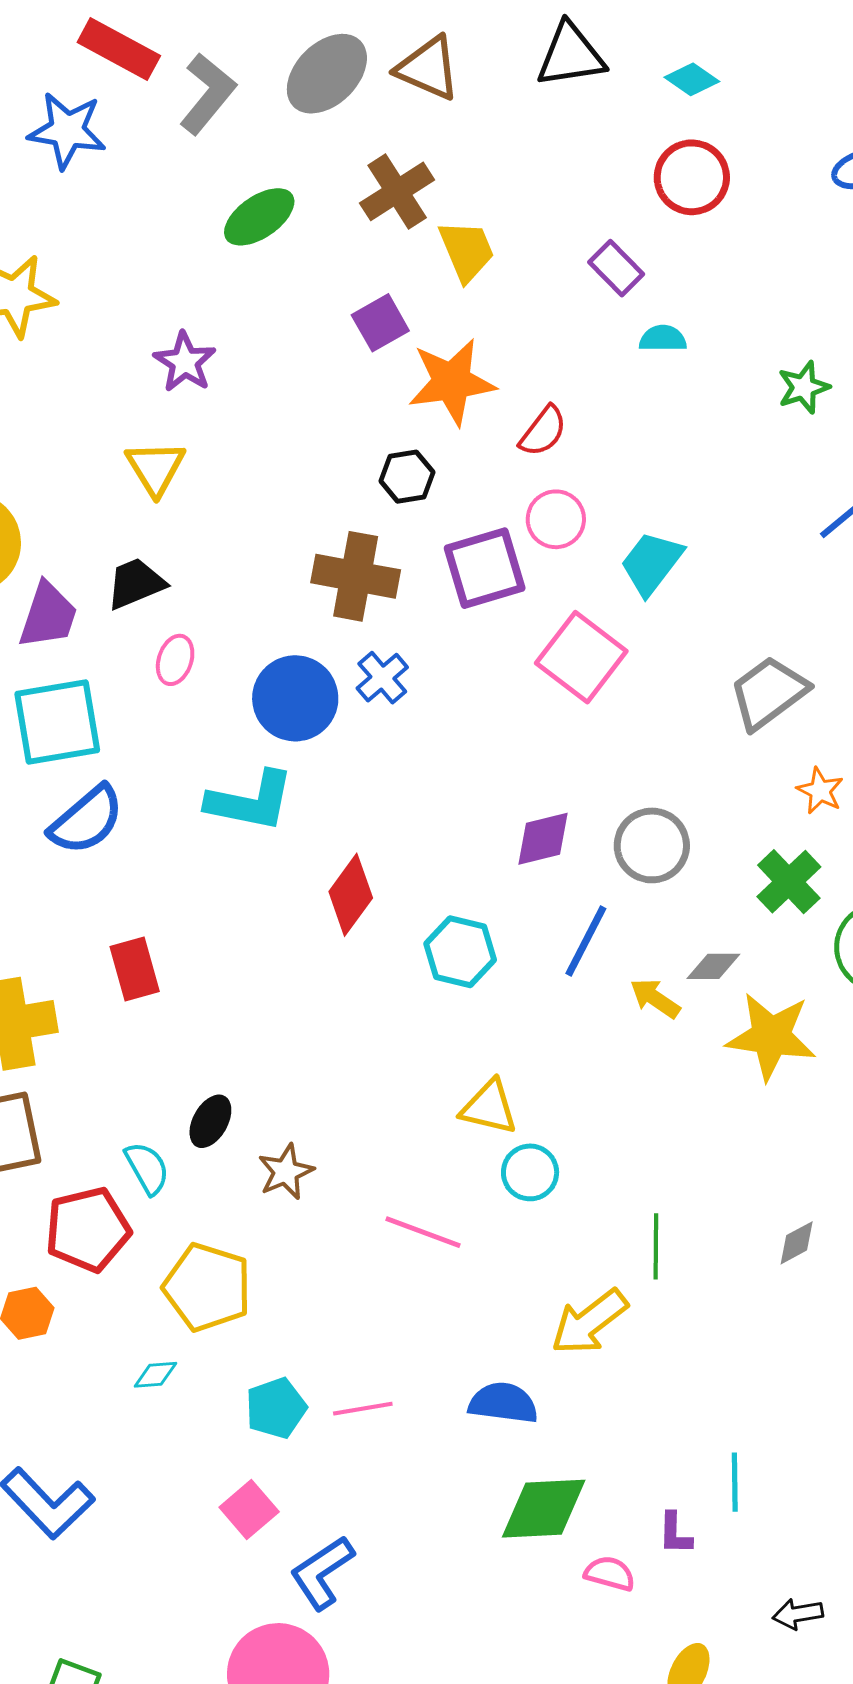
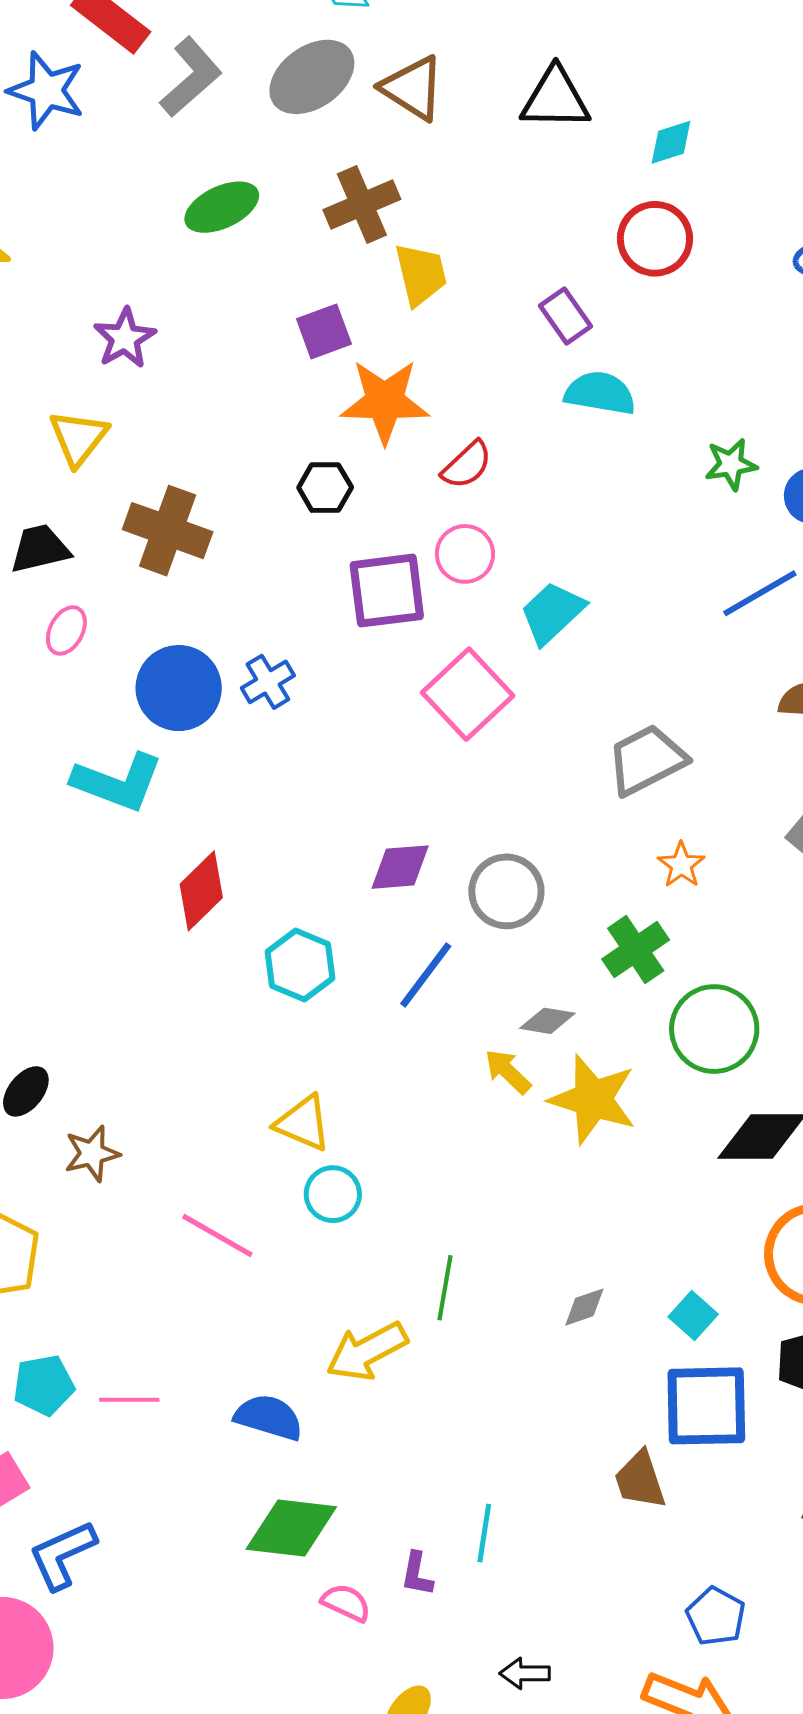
cyan diamond: (692, 79) -> (671, 142), turned -62
cyan semicircle: (663, 339) -> (600, 393), size x1.5
brown cross: (356, 576) -> (168, 531), moved
yellow arrow: (655, 998) -> (508, 1072), moved

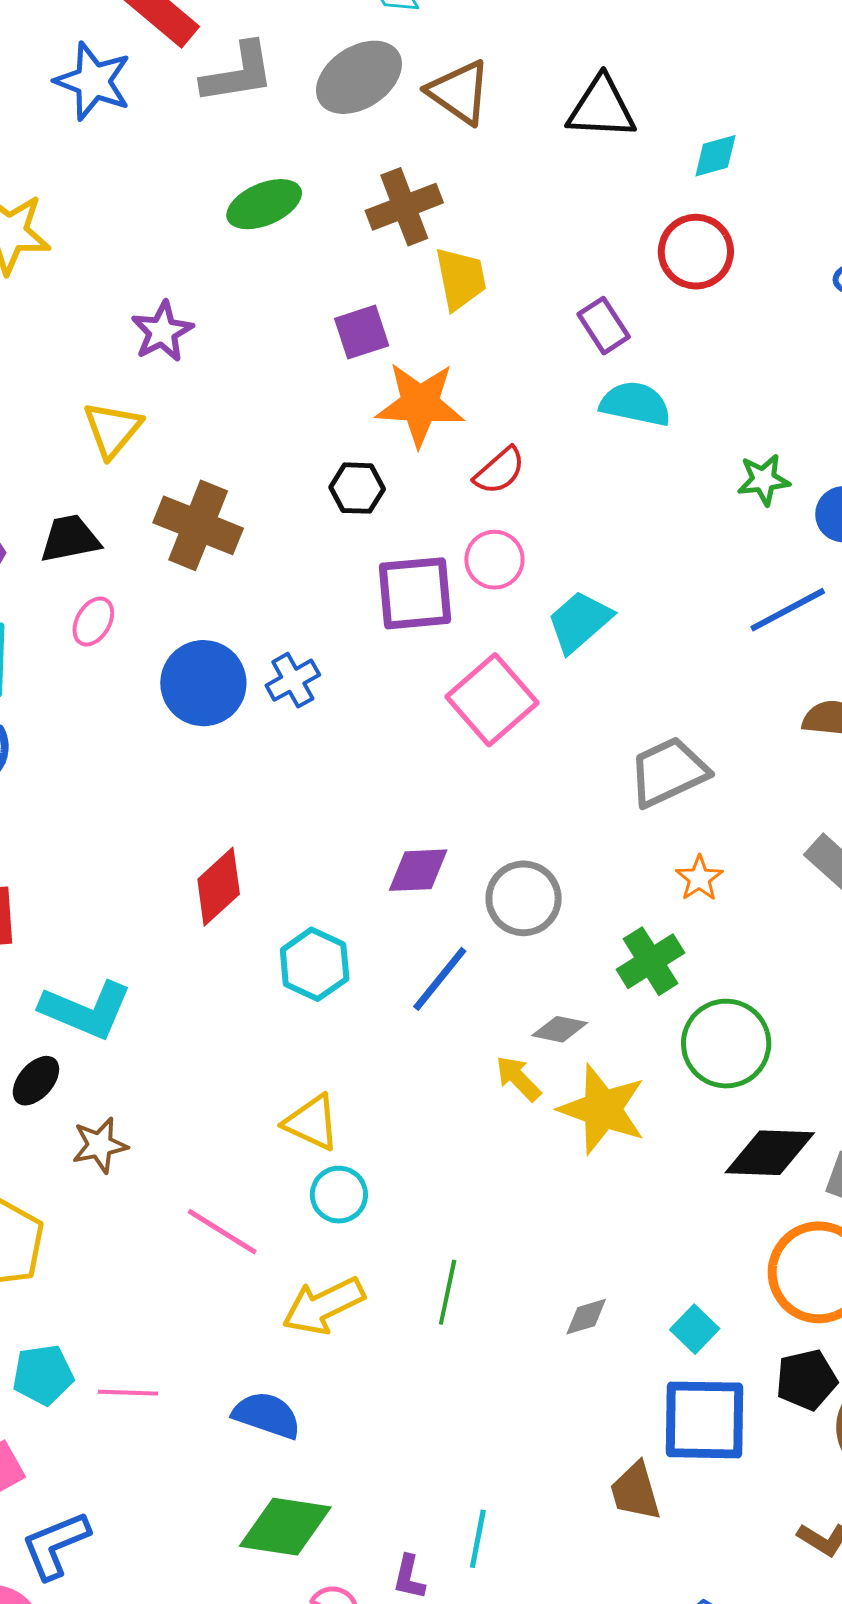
gray L-shape: (191, 77) -> (238, 73), turned 30
cyan L-shape: (118, 782) -> (86, 1010), moved
yellow arrow: (367, 1351) -> (323, 1306), moved

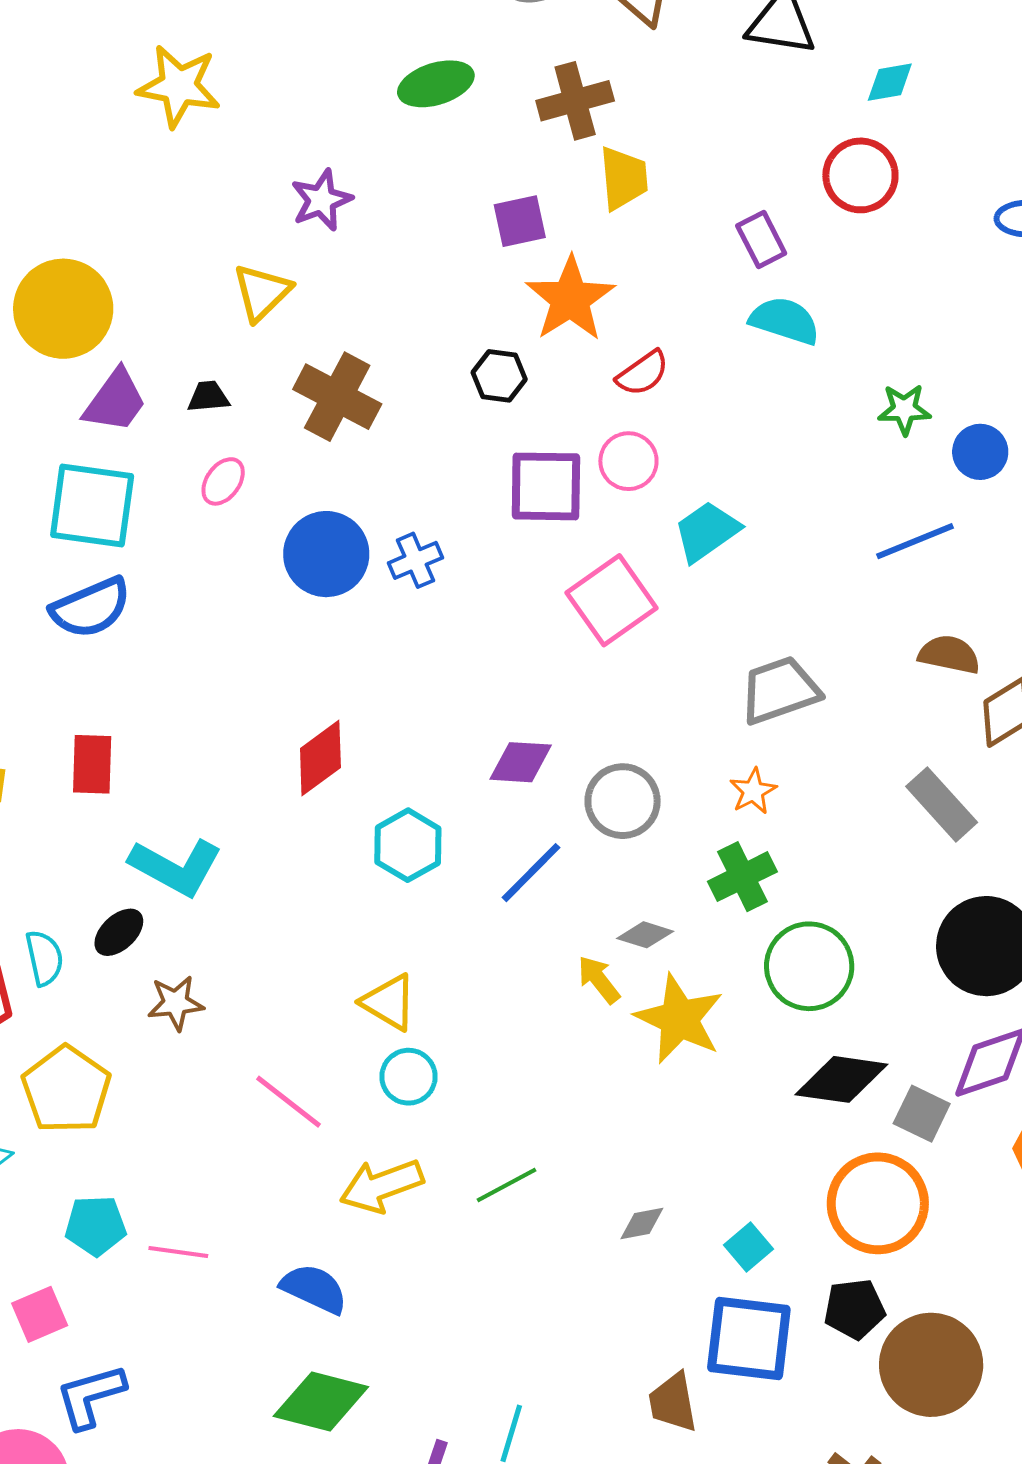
orange star: (420, 404) -> (570, 299), turned 30
black trapezoid: (70, 539) -> (208, 397), size x0.7
orange star: (699, 878) -> (753, 791), moved
green line: (448, 1292) -> (507, 1185), turned 44

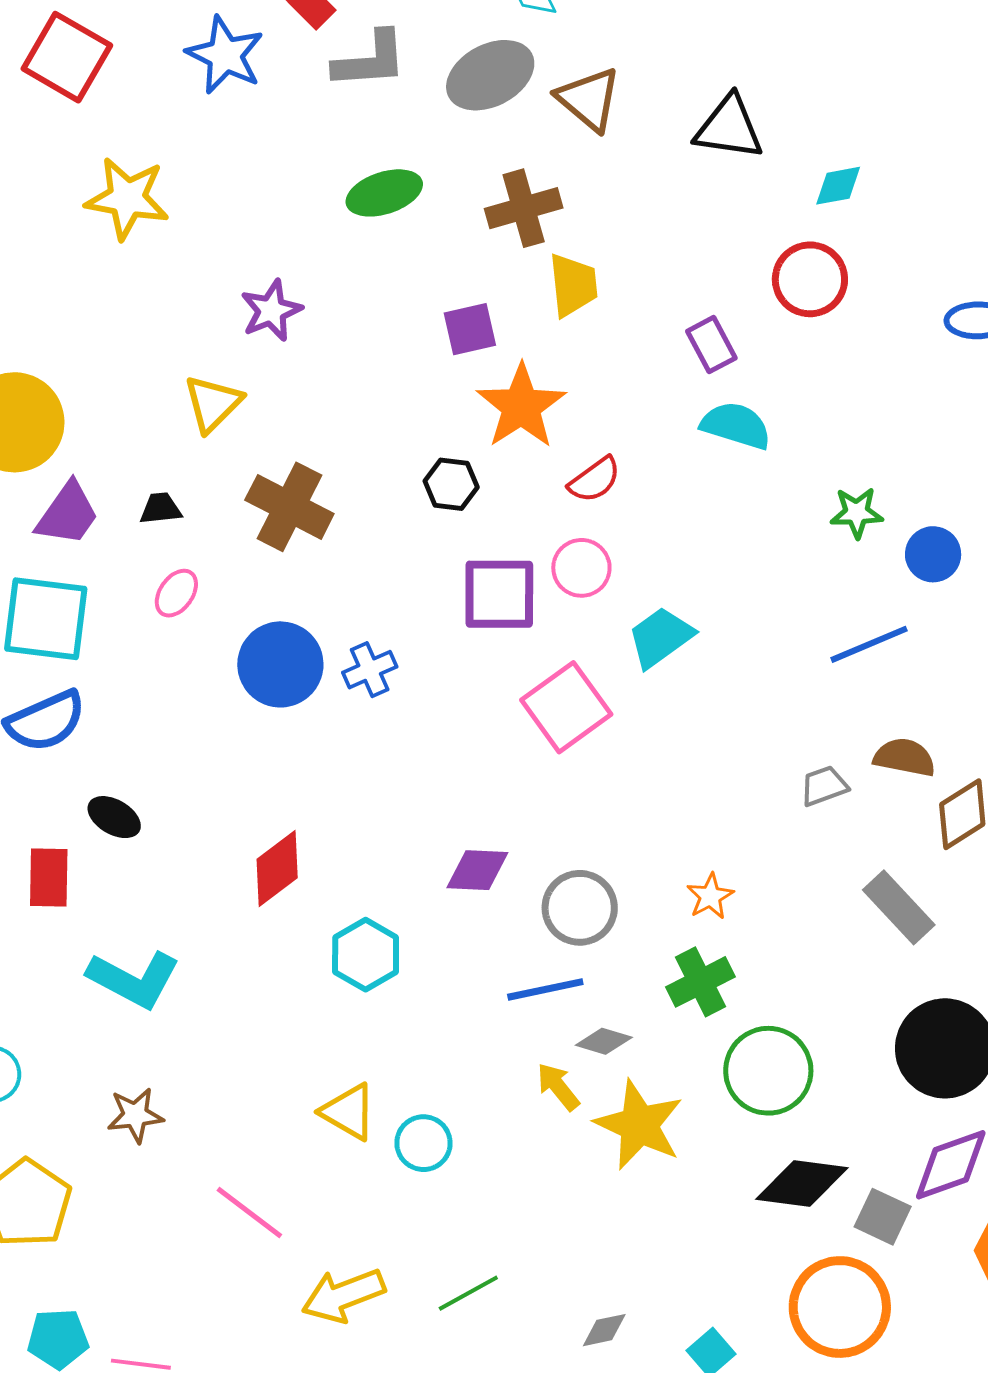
gray trapezoid: (780, 690) -> (824, 786), moved, size x0.6
blue line: (531, 873) -> (545, 989), moved, turned 34
black ellipse: (119, 932) -> (114, 817), moved, turned 74
cyan circle: (408, 1077) -> (423, 1143), moved

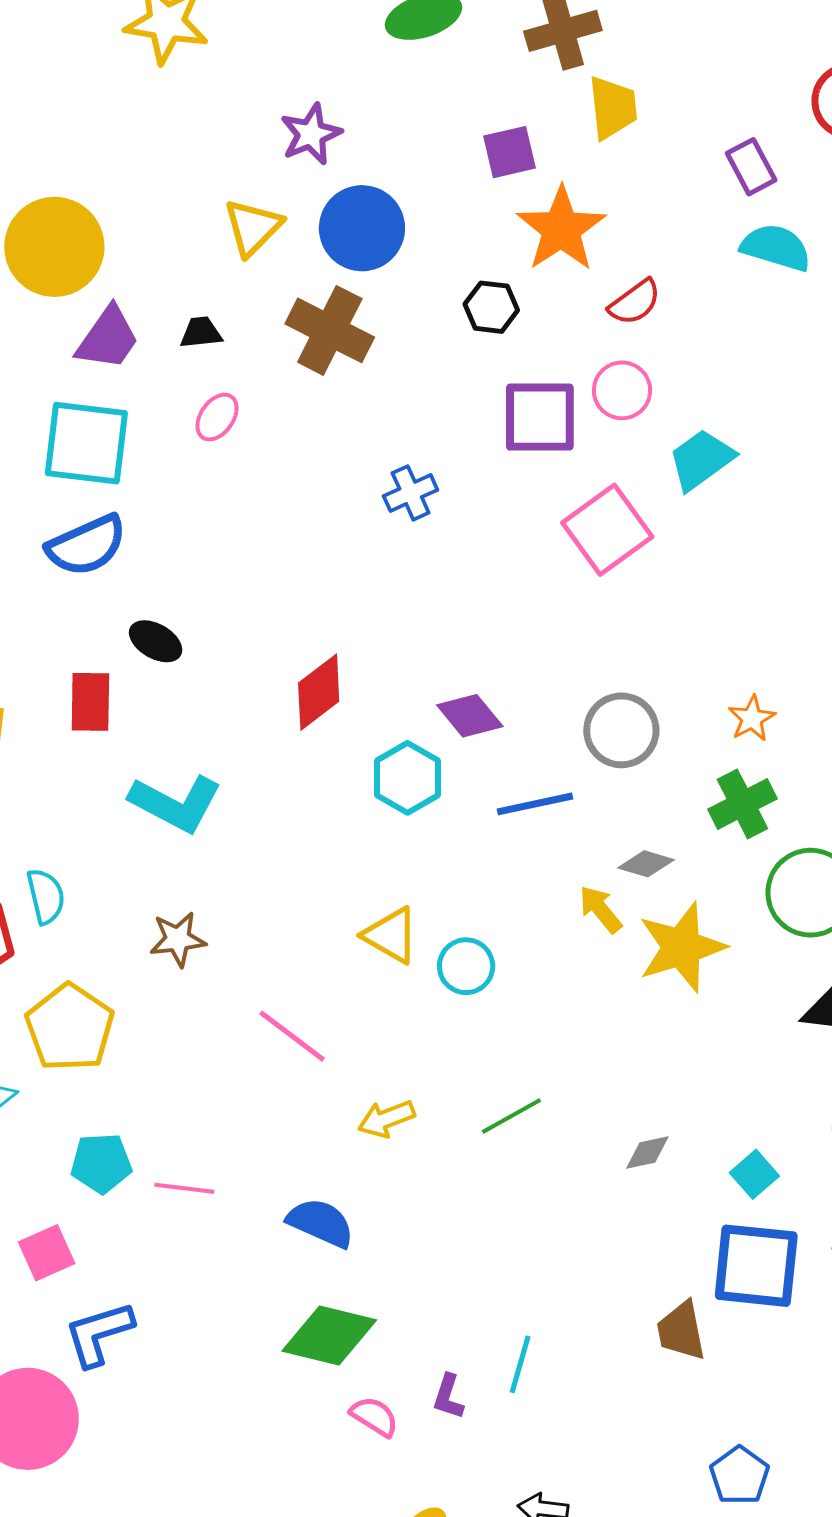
blue circle: (280, 664) -> (362, 228), moved
purple diamond: (477, 870) -> (470, 716), moved, turned 48
blue line: (545, 989) -> (535, 804), moved
yellow star: (639, 1125) -> (682, 947), turned 30
yellow arrow: (343, 1295) -> (386, 1119), size x0.7

